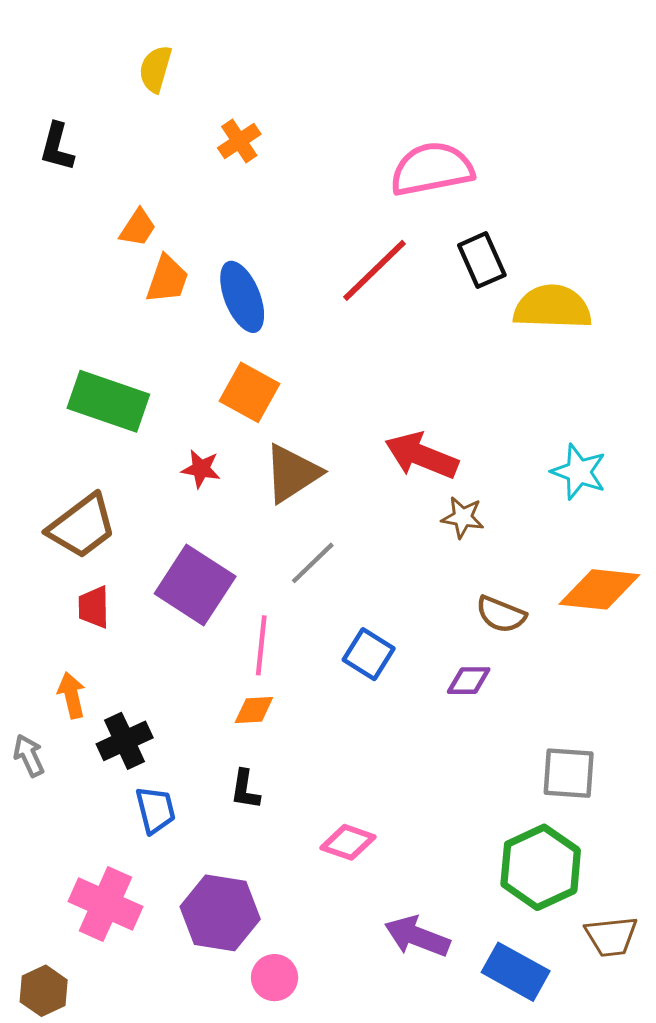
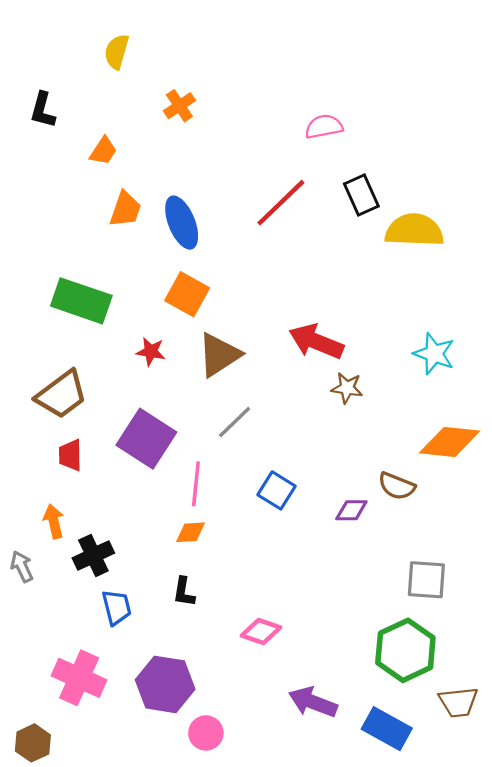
pink semicircle: (432, 169) -> (324, 127), size x0.6
orange trapezoid: (138, 228) -> (103, 151), moved
brown semicircle: (501, 614) -> (397, 486), moved

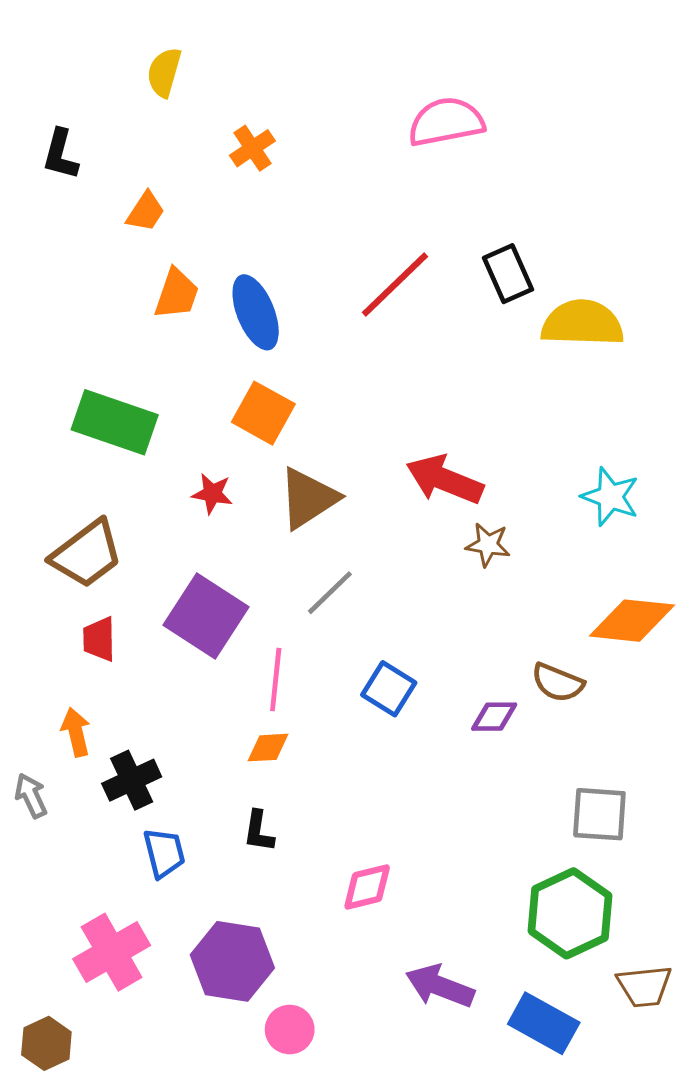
pink semicircle: (324, 127) -> (446, 122), moved, size x1.4
pink diamond: (261, 632) -> (367, 887), turned -33
pink cross: (79, 678) -> (112, 952), turned 36

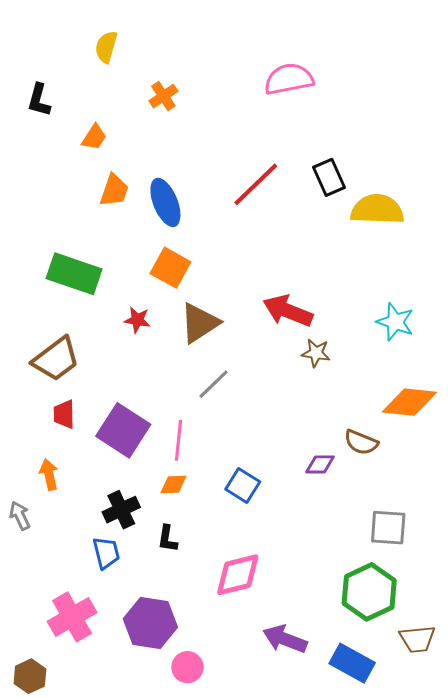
purple square: (206, 616) -> (123, 430), moved
blue square: (389, 689) -> (243, 486), moved
black cross: (132, 780) -> (121, 510), moved
pink diamond: (367, 887) -> (238, 575), size x1.4

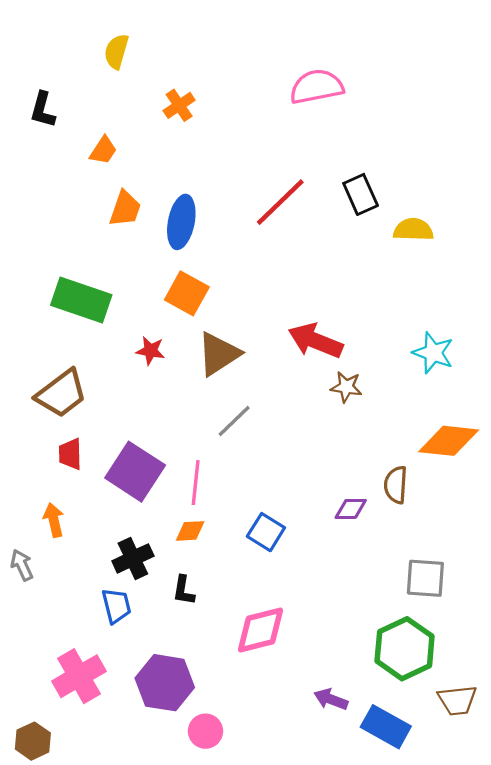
blue ellipse: (165, 202) -> (181, 222), turned 33
yellow semicircle: (377, 209) -> (413, 230), size x0.7
brown semicircle: (361, 442) -> (396, 485), turned 72
purple arrow: (285, 639) -> (331, 699), moved, size x0.7

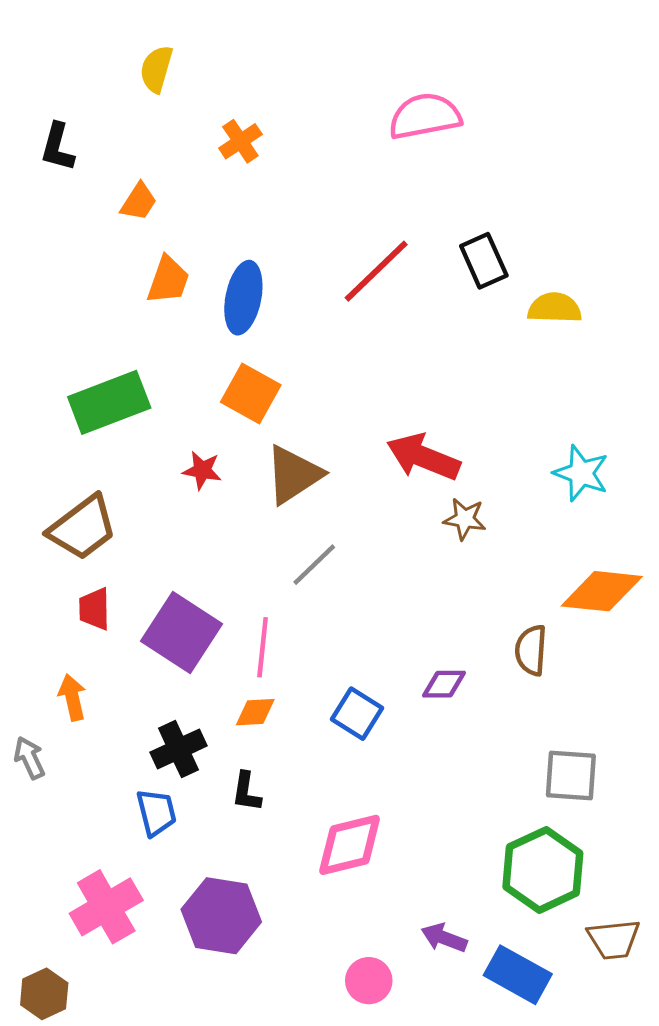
green rectangle: (81, 300) -> (109, 402), turned -40
purple diamond: (351, 509) -> (444, 684), moved
pink circle: (205, 731) -> (369, 981), moved

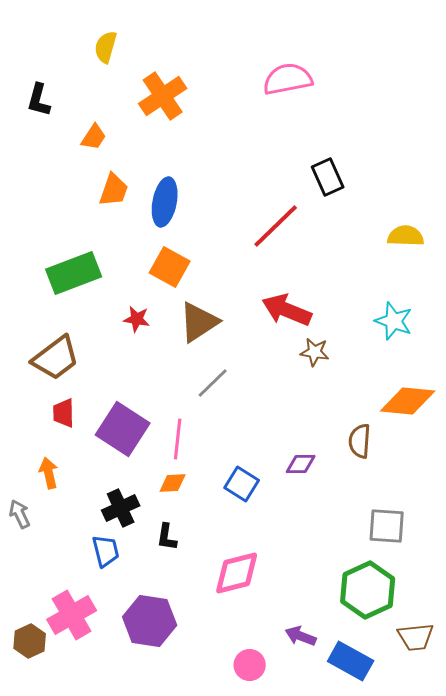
orange cross: (240, 141) -> (163, 96), size x1.6
red line: (376, 271) -> (276, 226), moved
yellow semicircle: (555, 308) -> (406, 236), moved
brown hexagon: (44, 994) -> (30, 641), moved

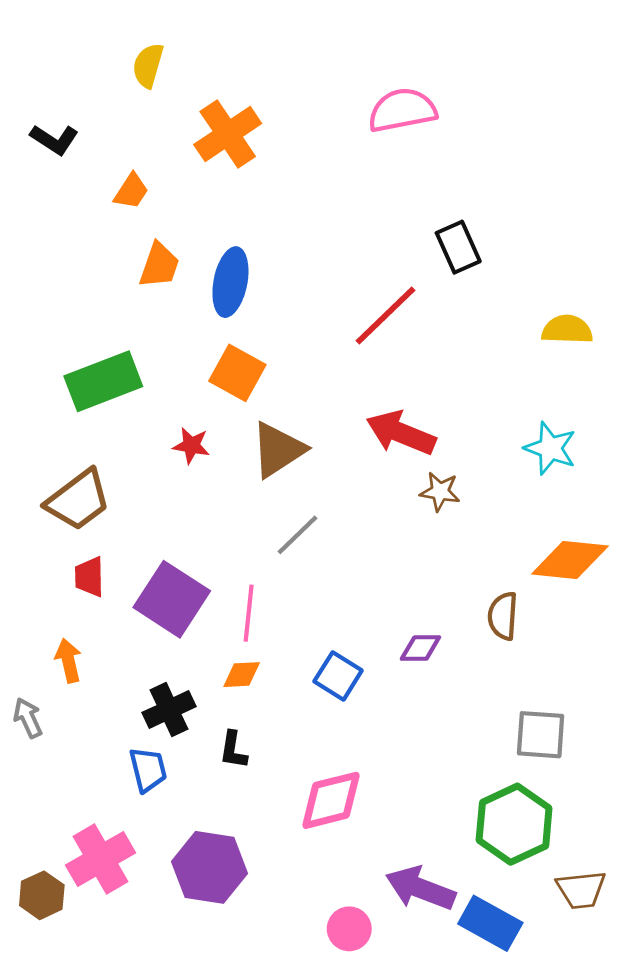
black L-shape: (39, 100) -> (54, 140), turned -72
purple arrow: (301, 636) -> (420, 888), size x1.6

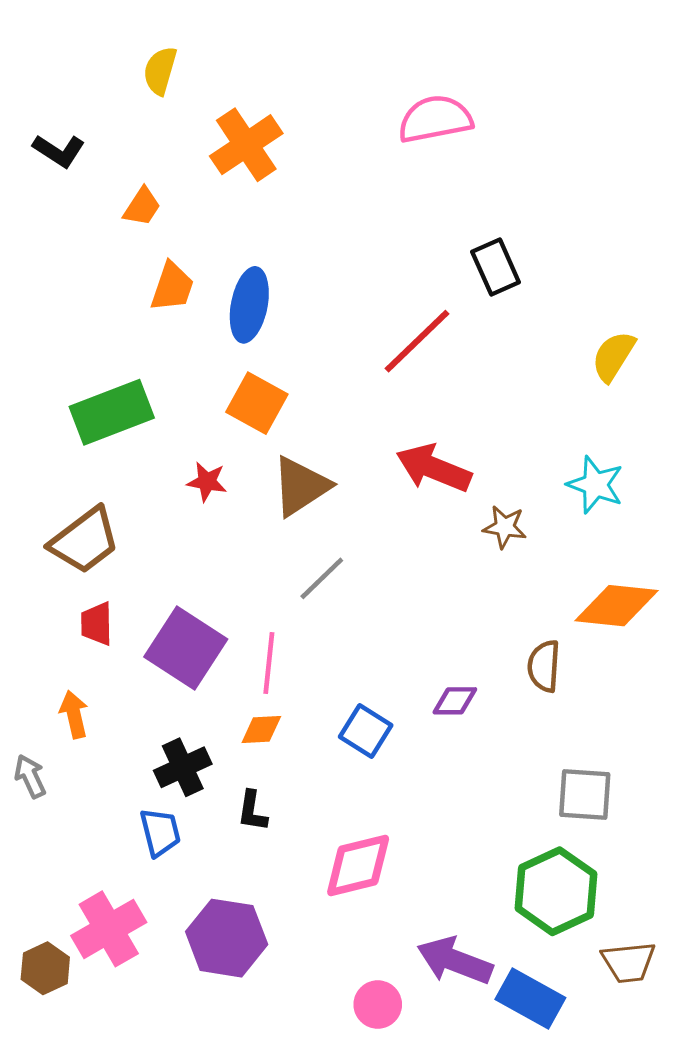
yellow semicircle: (567, 330) -> (613, 356), turned -60
brown star: (440, 492) -> (505, 527), moved

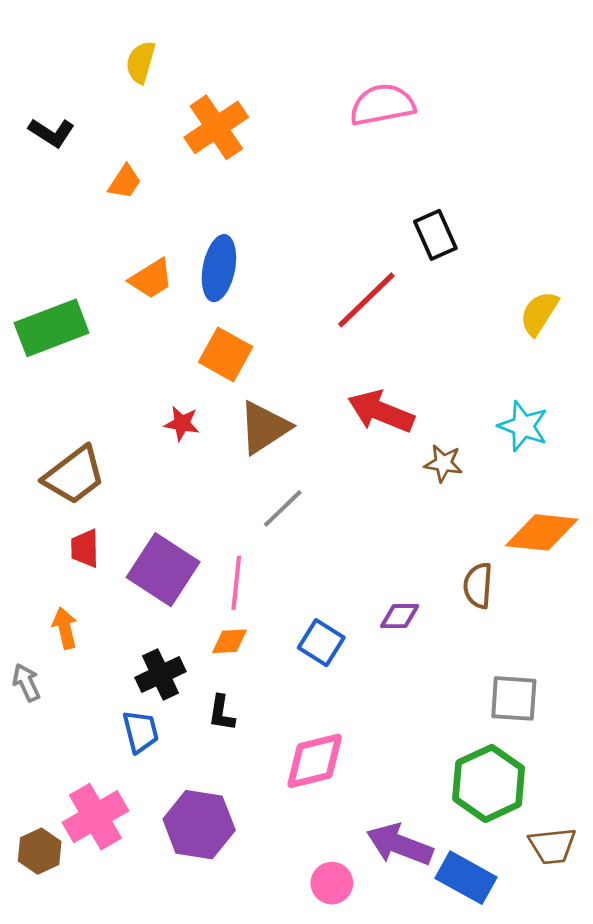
orange trapezoid: (172, 287) -> (151, 279), moved, turned 39
green rectangle: (112, 412) -> (52, 328), moved

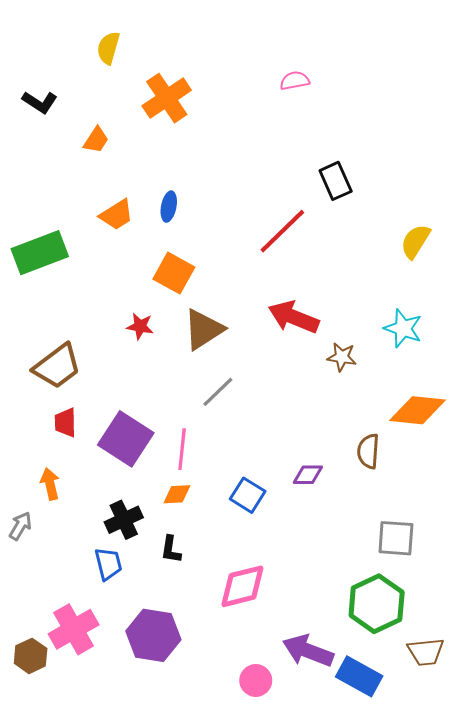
pink semicircle: (382, 105) -> (295, 81), size x0.6
blue ellipse: (219, 268) -> (169, 207), size x0.6
gray arrow: (26, 682) -> (20, 526), turned 56

